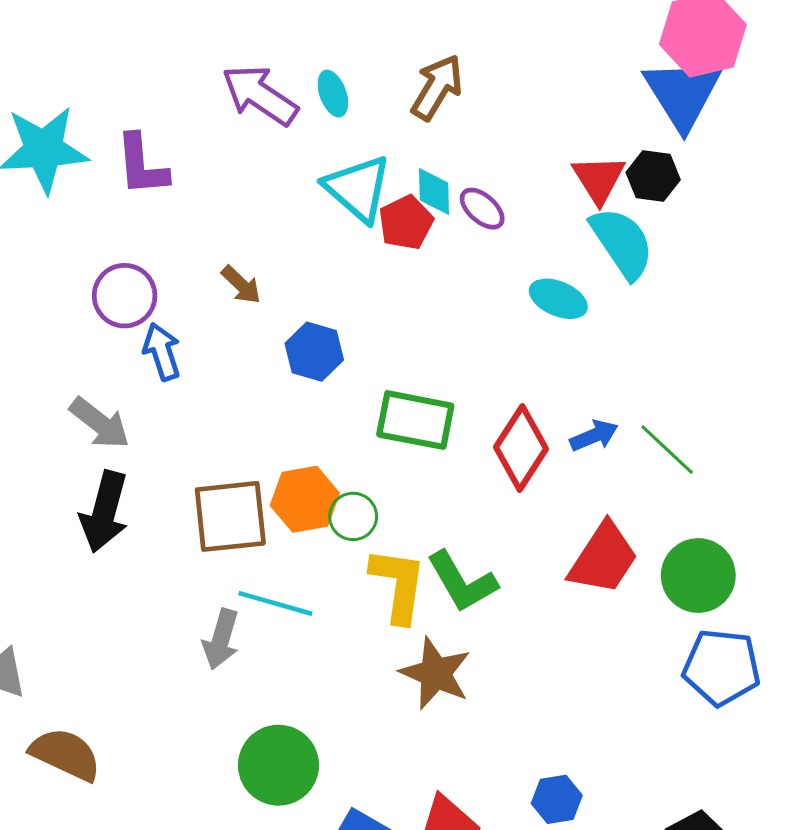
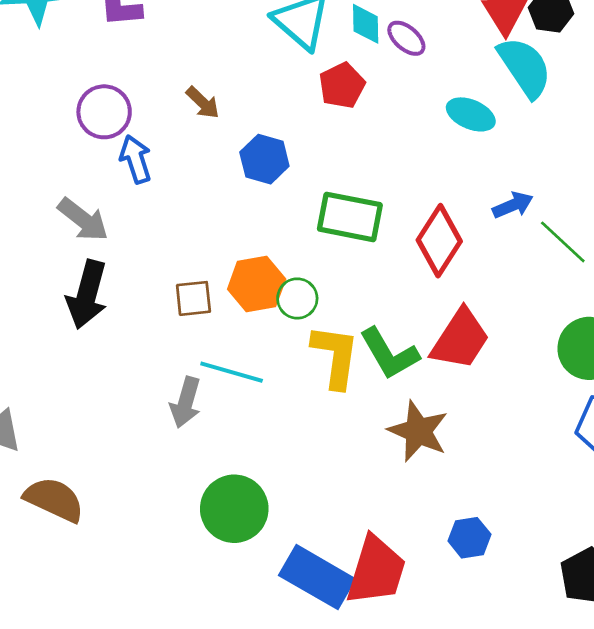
red pentagon: (406, 223) -> (342, 86), moved
blue arrow: (594, 436) -> (513, 205), moved
brown square: (230, 516) -> (193, 298), size x0.6
red trapezoid: (603, 558) -> (460, 339), moved
brown star: (436, 673) -> (418, 431), moved

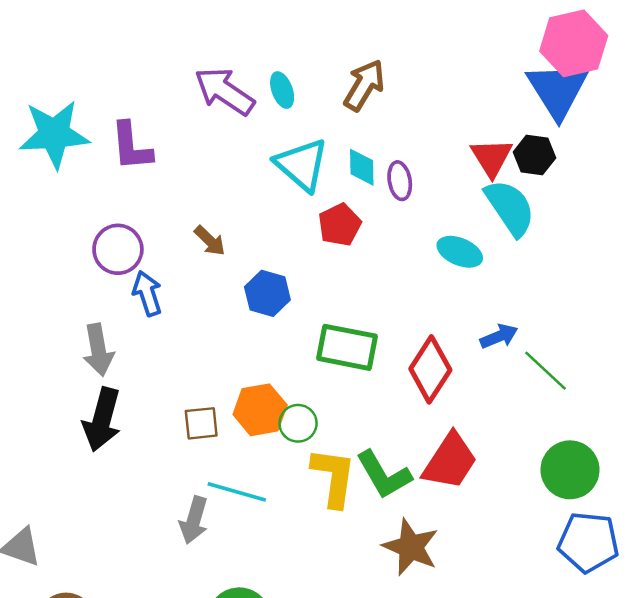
purple ellipse: (406, 38) -> (400, 181), turned 39
gray arrow: (83, 220) -> (98, 350), turned 42

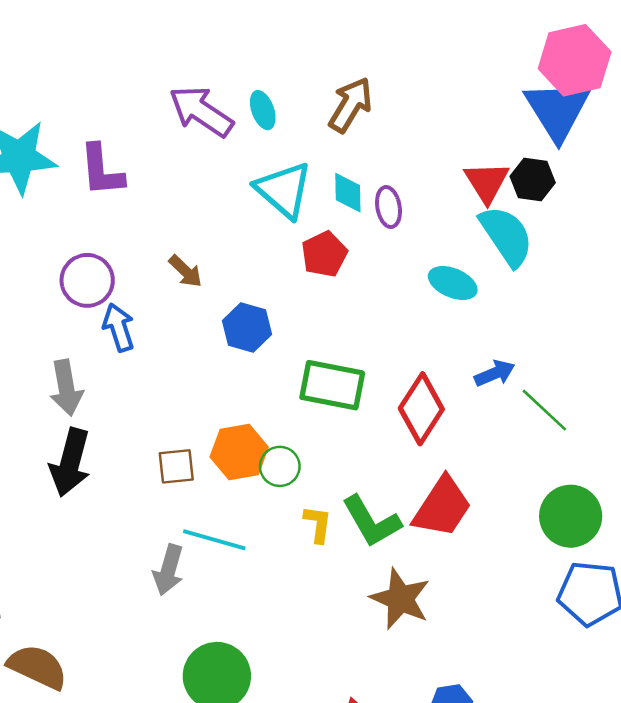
yellow L-shape: (334, 477) -> (318, 524), size x0.6

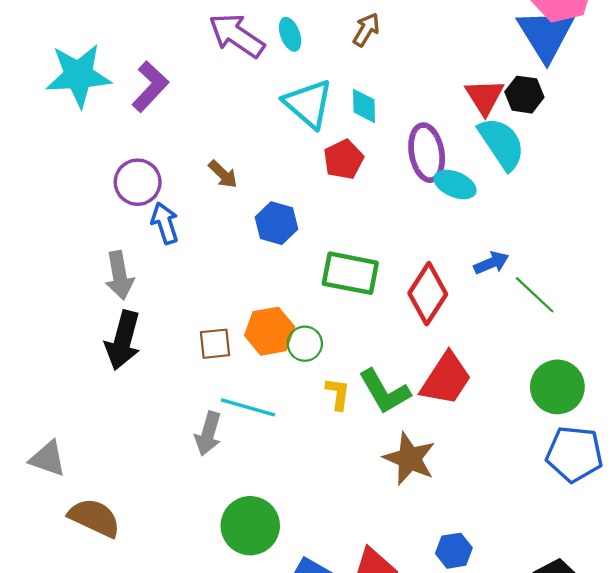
brown arrow: (351, 105) -> (366, 30), size x0.7
purple L-shape: (102, 170) -> (150, 87), turned -132
purple ellipse: (389, 207) -> (427, 153), moved, size x1.6

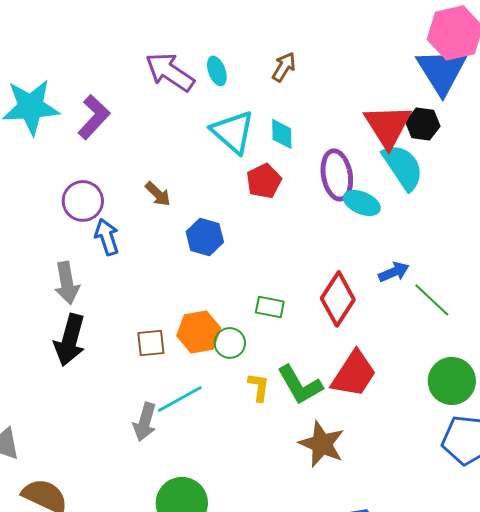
red triangle: (485, 97) -> (388, 126), size x1.4
green rectangle: (350, 273) -> (270, 307), moved, size x0.6
cyan line: (248, 407) -> (180, 399), turned -45

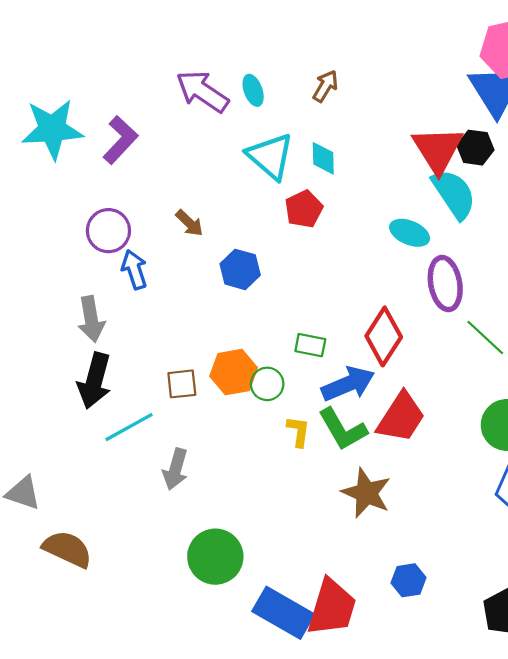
purple ellipse: (337, 175) -> (445, 284), moved
blue arrow: (394, 272) -> (348, 384), moved, size x1.6
cyan line: (180, 399) -> (129, 427), moved

